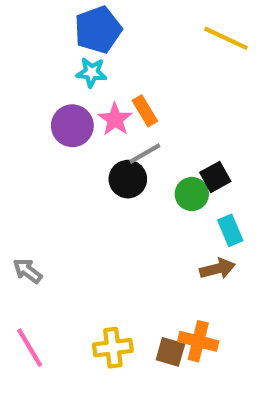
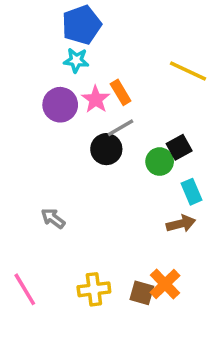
yellow line: (226, 38) -> (188, 71), moved
gray arrow: (28, 271) -> (53, 218), moved
orange cross: (198, 341) -> (165, 284), turned 32

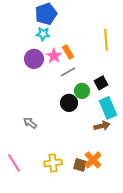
yellow line: (188, 71) -> (106, 40), turned 60
black circle: (106, 149) -> (69, 103), moved
green circle: (160, 162) -> (82, 91), moved
cyan rectangle: (192, 192) -> (108, 108), size x1.5

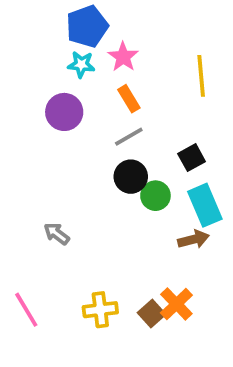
pink star: (54, 56) -> (123, 57), moved
green circle: (82, 91) -> (155, 196), moved
black circle: (69, 103) -> (131, 177), moved
brown square: (80, 165) -> (152, 314), turned 32

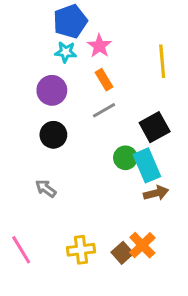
black square: (192, 158) -> (155, 127), size x1.4
black circle: (131, 177) -> (53, 135), moved
cyan rectangle: (205, 205) -> (147, 165), moved

